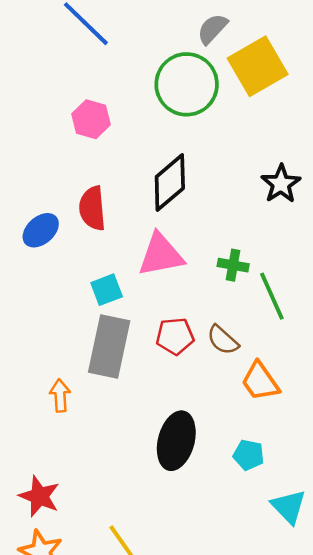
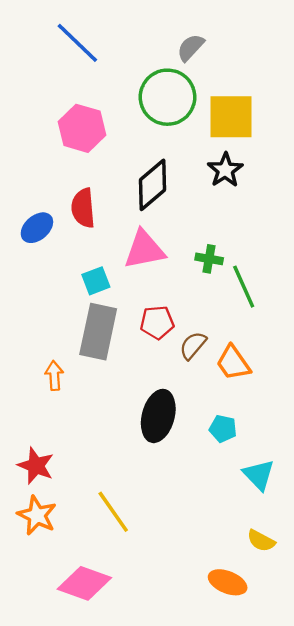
yellow square: (258, 66) -> (231, 117), moved, turned 30
pink hexagon: (91, 119) -> (82, 128), size x1.4
black star: (281, 184) -> (225, 170), moved
brown semicircle: (223, 340) -> (193, 346), moved, turned 88

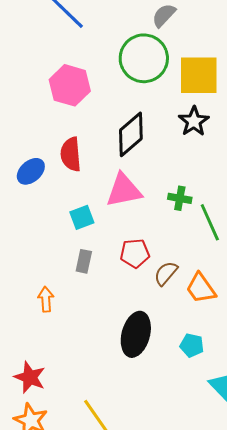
gray rectangle: (98, 332) -> (84, 261), size x0.5

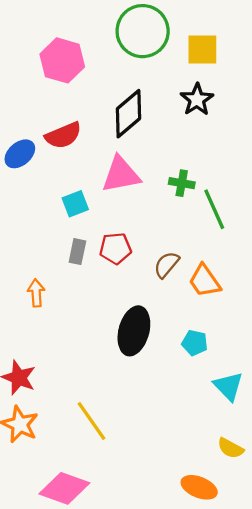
yellow square: (199, 75) -> (202, 50), size x0.7
red semicircle: (71, 154) -> (63, 135), turned -108
red pentagon: (135, 253) -> (115, 248), moved

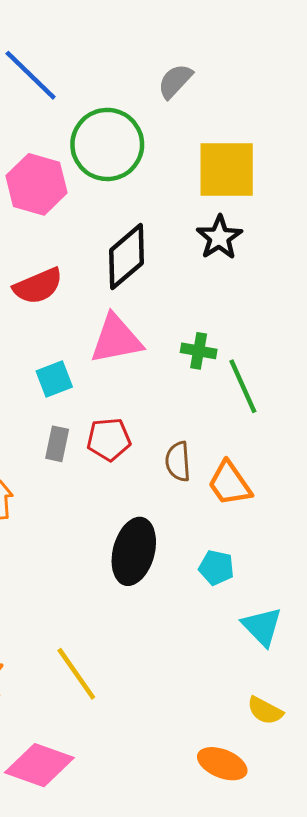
green circle: (143, 31) -> (107, 144), moved
yellow square: (202, 50) -> (227, 170), size x1.4
brown semicircle: (167, 265) -> (178, 461), turned -44

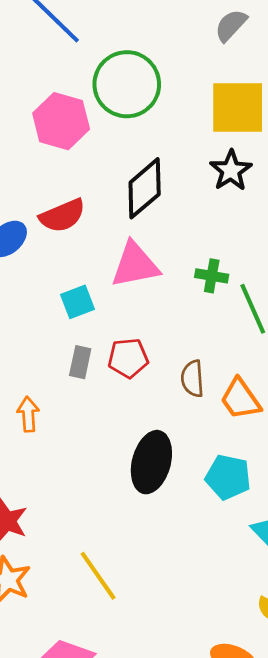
gray semicircle: (175, 81) -> (231, 25), moved
cyan pentagon: (216, 568) -> (228, 477), size x1.4

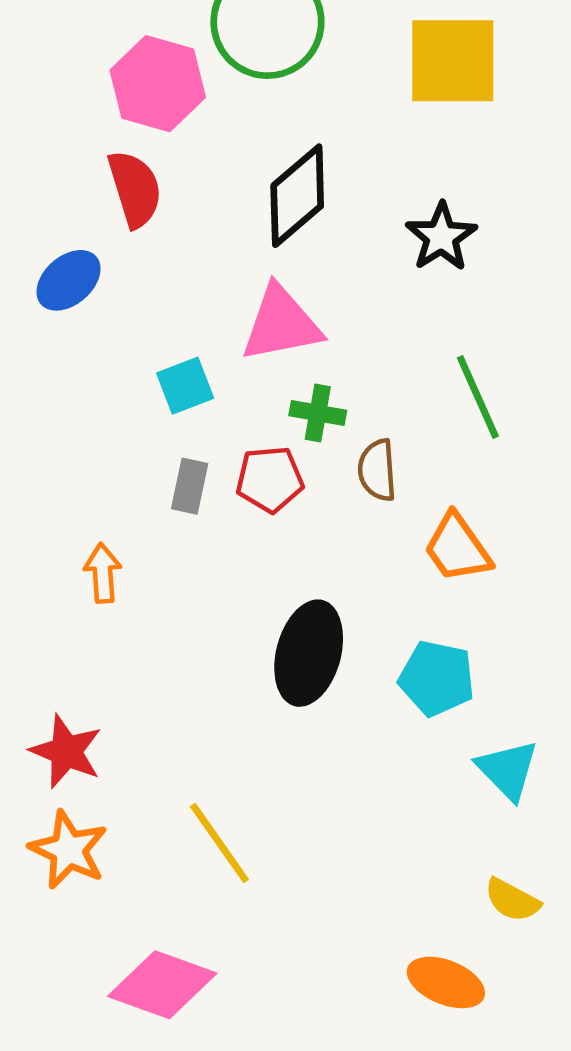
black star: (231, 170) -> (441, 237), moved
red semicircle: (62, 216) -> (135, 189), moved, turned -84
green cross: (212, 276) -> (318, 413), moved
brown semicircle: (193, 379) -> (377, 470), moved

